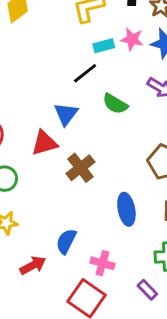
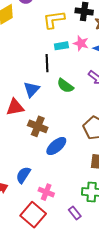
black line: (85, 73) -> (47, 63), turned -60
brown cross: (80, 168) -> (38, 126), turned -36
blue ellipse: (126, 209) -> (56, 146), moved, turned 55

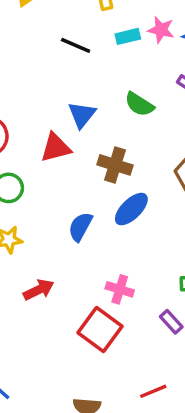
black line: (47, 63) -> (76, 45), moved, turned -60
brown cross: (38, 126) -> (115, 165), moved
blue semicircle: (23, 175) -> (80, 227), moved

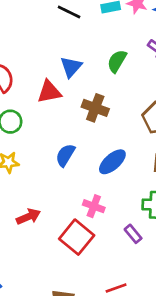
green semicircle: (139, 104) -> (117, 61), turned 85
blue ellipse: (131, 209) -> (112, 162), moved
red arrow: (39, 290) -> (28, 217), moved

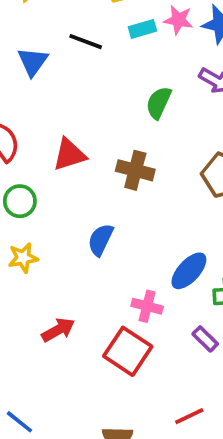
blue triangle: (71, 67) -> (33, 62), moved
blue ellipse: (112, 162) -> (189, 271), moved

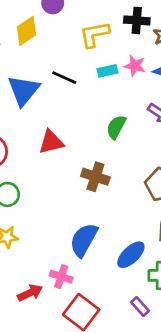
blue triangle: (33, 62) -> (24, 90), size x1.4
red triangle: (69, 155) -> (51, 142), moved
blue semicircle: (101, 240) -> (84, 240), moved, size x1.4
pink cross: (147, 306) -> (61, 277), moved

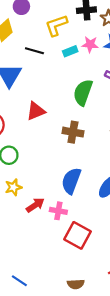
black line: (64, 78) -> (34, 51), moved
green semicircle: (116, 127) -> (83, 92), size x1.4
red arrow: (30, 293) -> (35, 205), moved

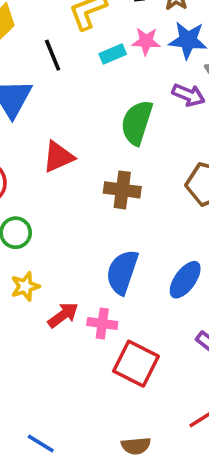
black line: (34, 51) -> (53, 55), turned 54

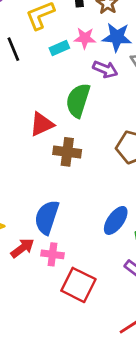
purple arrow: (188, 95) -> (105, 69), moved
red triangle: (58, 157) -> (42, 124), moved
blue semicircle: (122, 272) -> (47, 217), moved

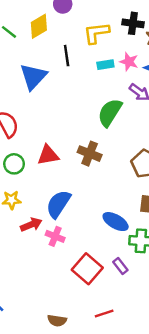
red triangle: (42, 124) -> (48, 155), moved
blue ellipse: (116, 220) -> (116, 222), turned 70
red square: (78, 285) -> (87, 269), moved

